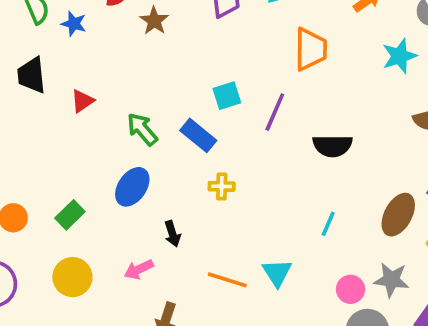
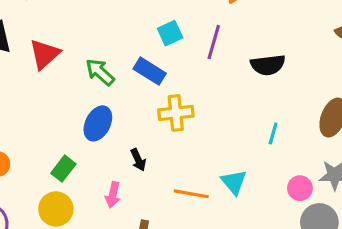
red triangle: (82, 101) -> (45, 54), size x1.5
yellow cross: (222, 186) -> (176, 113), size x1.5
green rectangle: (70, 215) -> (63, 169), moved
pink arrow: (139, 269) -> (113, 195), turned -45

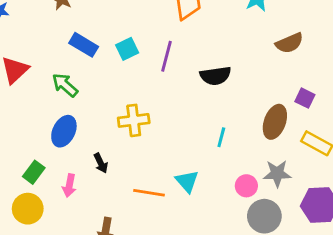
blue rectangle: (150, 71) -> (84, 45), moved
pink arrow: (113, 195) -> (69, 186), moved

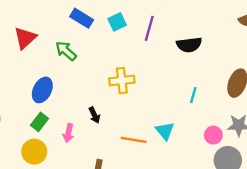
blue ellipse: (64, 131) -> (42, 90), moved

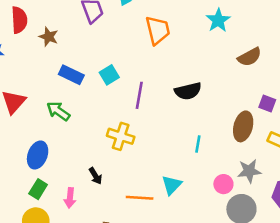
purple line: (149, 28) -> (139, 95), moved
yellow cross: (122, 81) -> (121, 136), turned 30
cyan triangle: (165, 131) -> (172, 185), turned 30

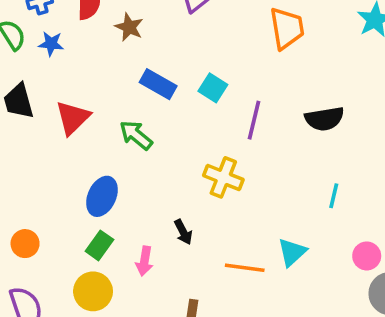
cyan square: (109, 75) -> (213, 88), turned -30

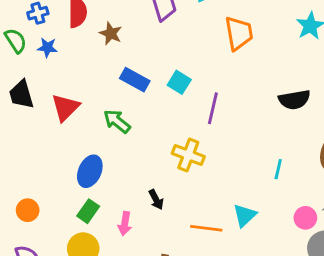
black semicircle: (324, 119) -> (294, 100), moved

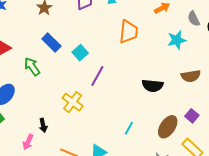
pink arrow: (125, 224) -> (28, 142), moved

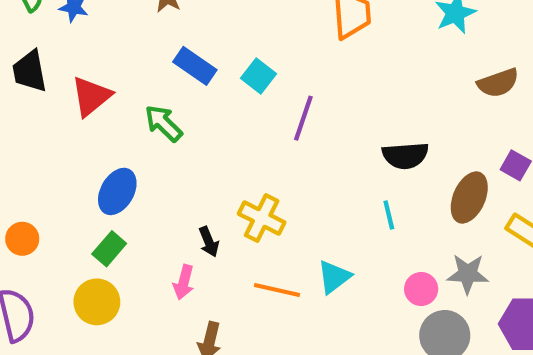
black semicircle: (153, 86) -> (405, 156), moved
yellow cross: (73, 102) -> (262, 218), moved
cyan line: (129, 128) -> (389, 215), turned -32

